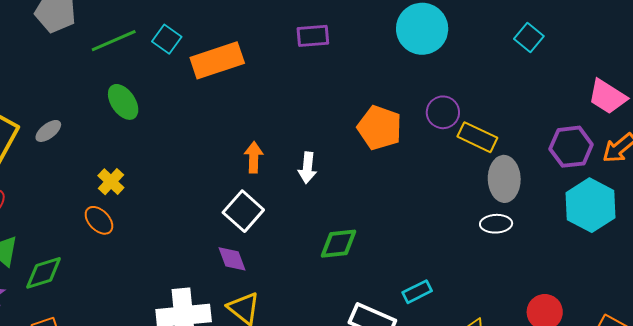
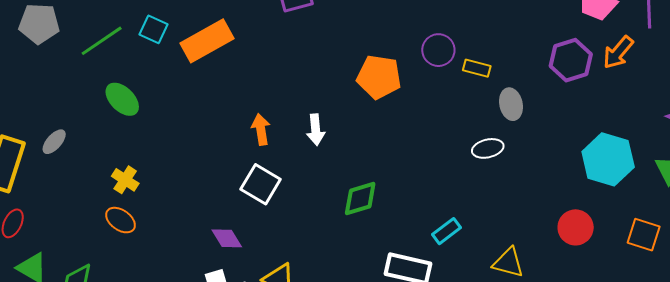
yellow rectangle: (477, 137) -> (477, 68), size x0.7
gray ellipse: (504, 179) -> (511, 104), size x0.7
cyan hexagon: (591, 205) -> (608, 159), moved
white ellipse: (496, 224) -> (488, 148), moved
purple diamond: (232, 259) -> (227, 238), moved

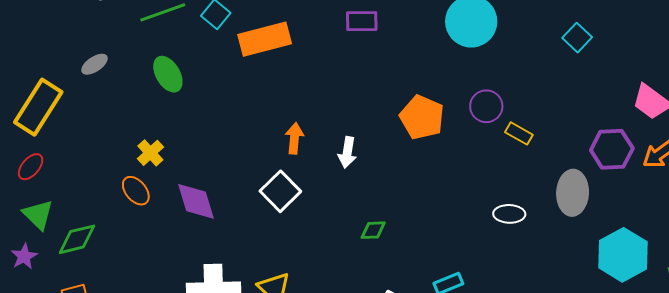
gray ellipse: (511, 104) -> (573, 193), moved, size x1.4
gray ellipse: (54, 142) -> (95, 64), moved
green diamond: (360, 198) -> (373, 230), size x0.7
purple diamond: (227, 238) -> (196, 201), moved, size x1.4

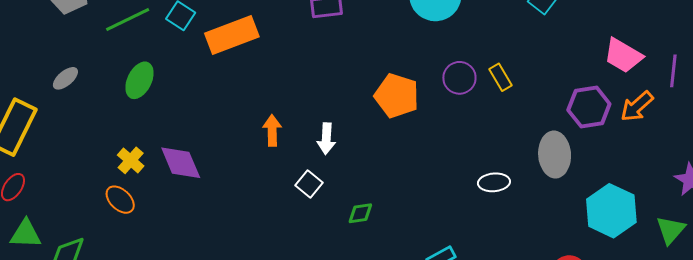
green ellipse: (168, 74) -> (139, 80), turned 63
yellow rectangle: (519, 133) -> (500, 77), moved, turned 36
white square: (280, 191) -> (309, 184), moved, size x0.7
purple diamond: (196, 201) -> (181, 163), moved
green triangle: (38, 215) -> (26, 234), turned -36

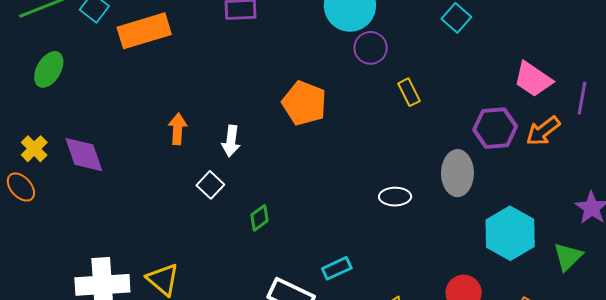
purple circle: (459, 78) -> (371, 48), moved
green diamond: (360, 213) -> (260, 218), turned -32

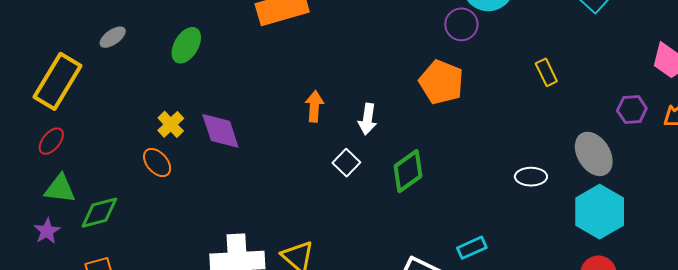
purple circle: (371, 48) -> (461, 24), moved
purple hexagon: (495, 128) -> (632, 110), size x0.7
gray ellipse: (457, 173) -> (594, 154), turned -33
green diamond: (260, 218) -> (408, 171), moved, size x1.6
cyan hexagon: (510, 233) -> (600, 212), moved

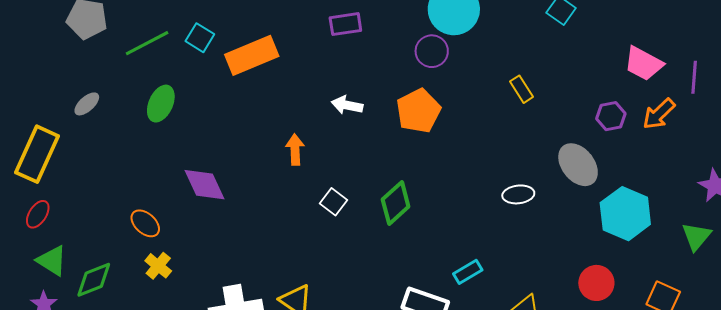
orange pentagon: (441, 82) -> (418, 111), turned 30
white arrow: (368, 119) -> (347, 105), moved, turned 100
yellow cross: (171, 124) -> (158, 266), moved
green triangle: (60, 189) -> (52, 261), turned 32
cyan hexagon: (600, 212) -> (625, 214), moved

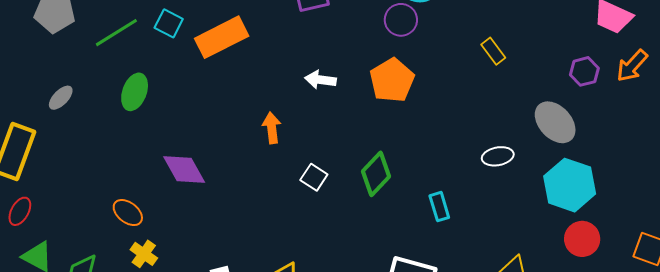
cyan hexagon: (625, 214) -> (570, 185), moved
cyan rectangle: (468, 272) -> (439, 207), moved, turned -72

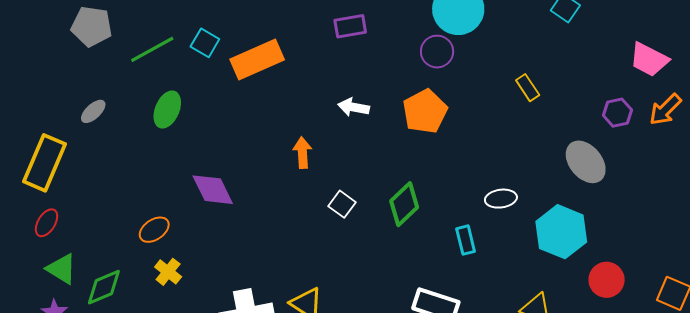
white ellipse: (498, 156) -> (501, 199), moved
cyan hexagon: (570, 185) -> (561, 232), moved
orange ellipse: (128, 213) -> (154, 230), turned -76

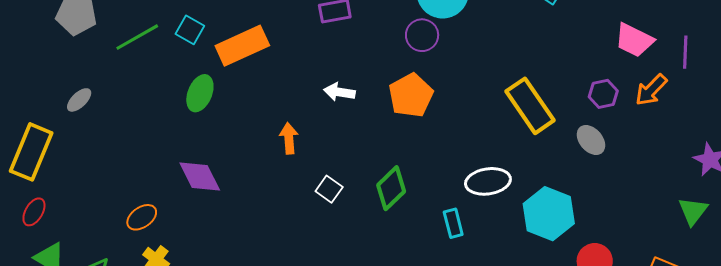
yellow rectangle: (528, 88) -> (530, 106), moved, size x2.0
green ellipse: (167, 110) -> (200, 93), moved
gray ellipse: (586, 162) -> (591, 140), moved, size x0.7
white ellipse: (501, 199) -> (488, 181), size x1.4

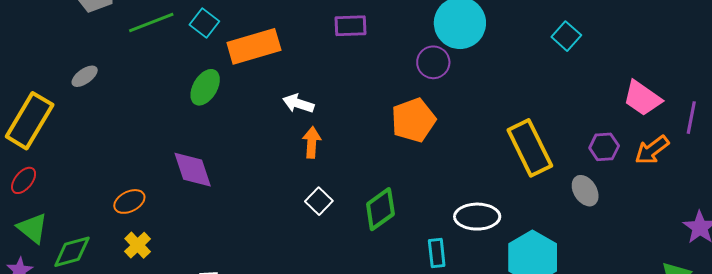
white arrow: (339, 92) -> (298, 103), moved
orange arrow: (289, 138) -> (312, 142), moved

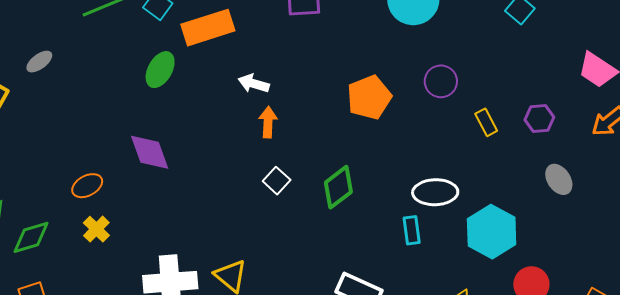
purple circle: (433, 62) -> (441, 81), moved
purple hexagon: (604, 147) -> (539, 119), moved
yellow rectangle: (530, 148) -> (486, 122), size x0.5
gray ellipse: (585, 191) -> (559, 179), moved
cyan rectangle: (437, 253) -> (412, 230), moved

